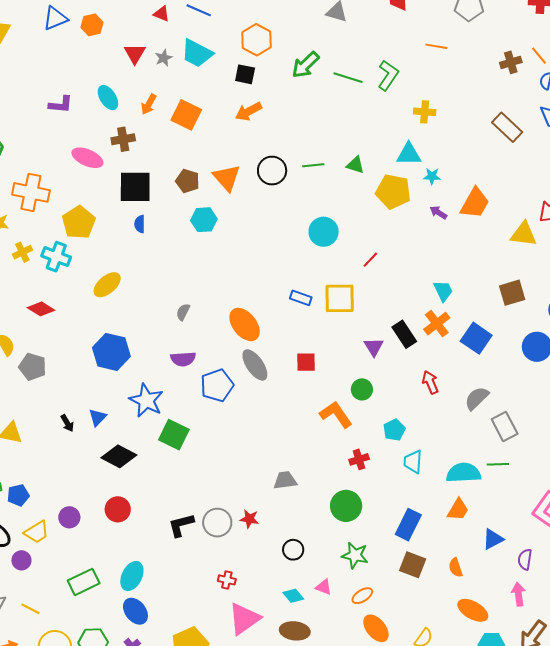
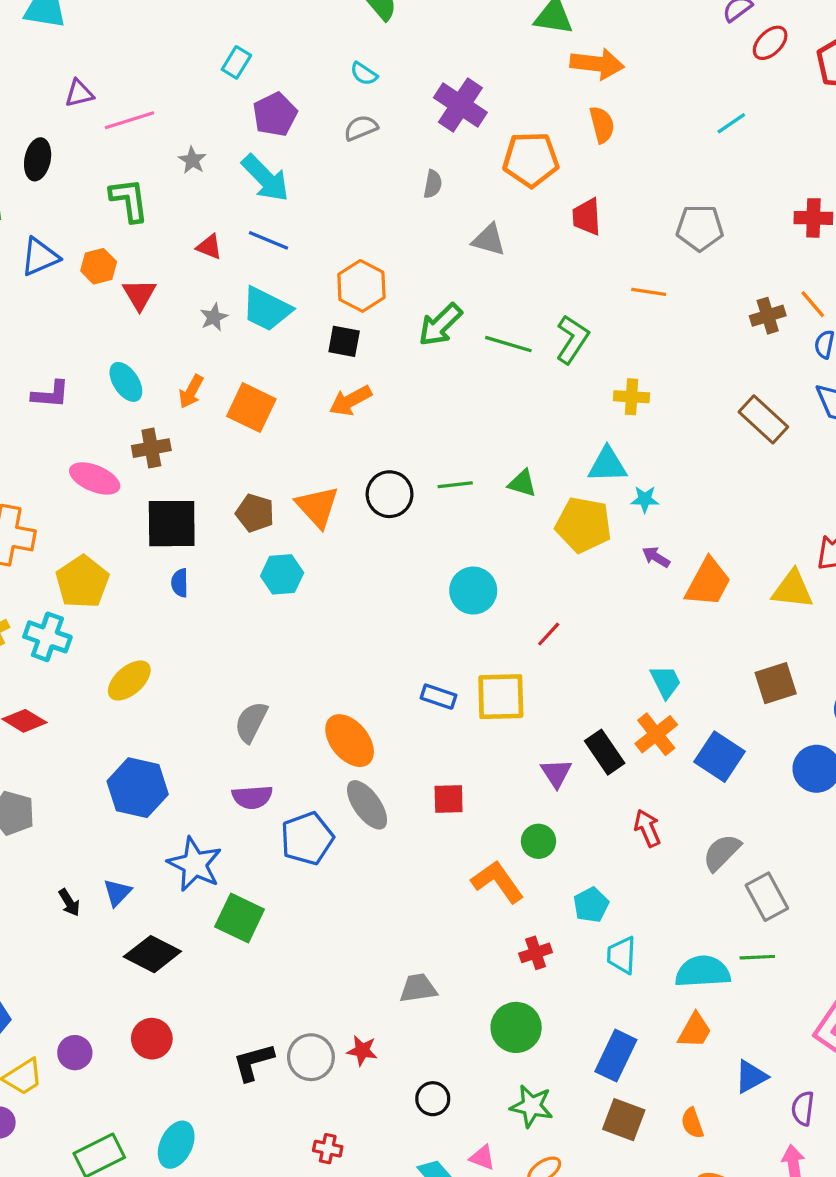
red triangle: (135, 54) -> (139, 294), moved
orange trapezoid: (475, 203) -> (708, 582), moved
gray semicircle: (183, 312) -> (251, 722), size x1.5

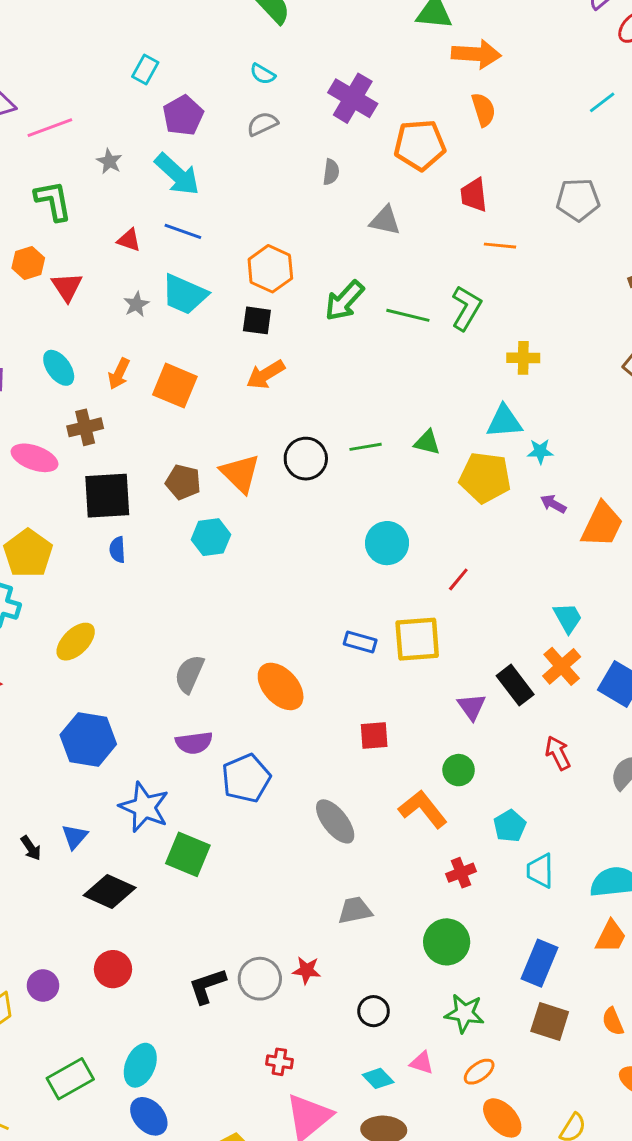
orange line: (649, 292) -> (500, 246), moved
gray ellipse: (367, 805) -> (335, 821), moved

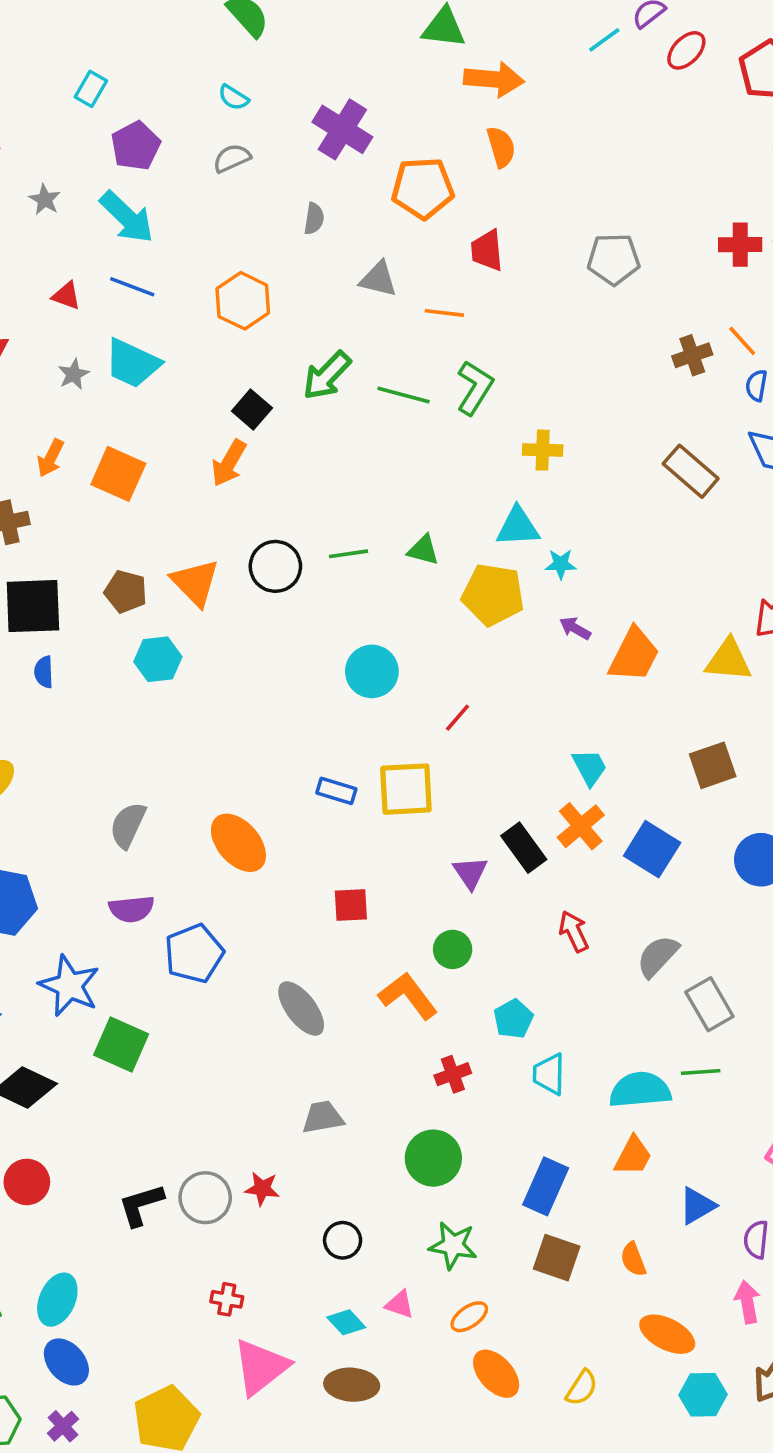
cyan line: (602, 102) -> (604, 40), moved
orange line: (500, 246) -> (444, 313), moved
orange hexagon: (270, 269) -> (243, 301), moved
black square: (257, 320) -> (252, 410), moved, turned 32
orange arrow: (266, 374) -> (229, 463), turned -30

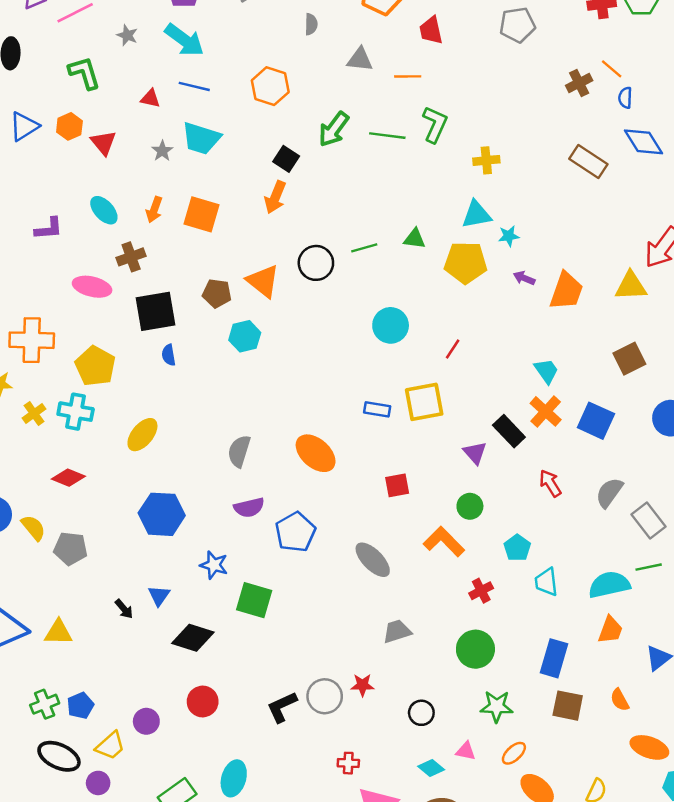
blue star: (69, 986) -> (214, 565), size x0.7

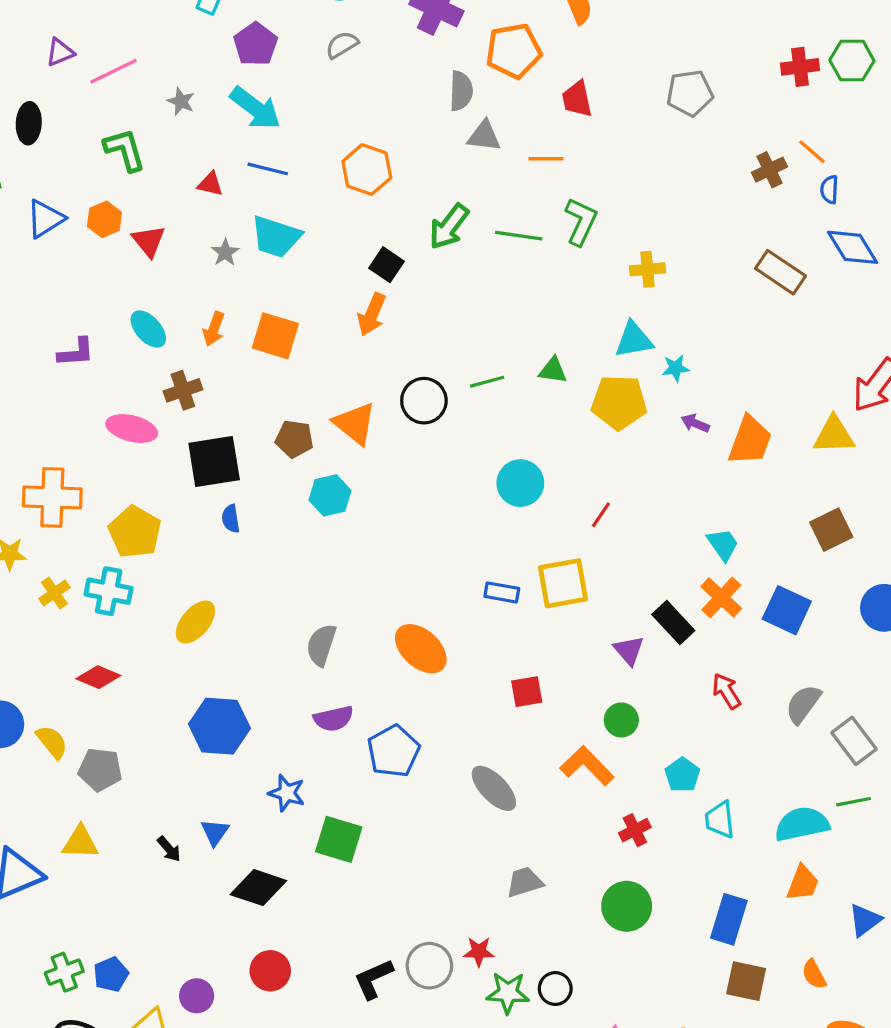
gray semicircle: (311, 24) -> (461, 91), moved, size x1.4
yellow triangle: (58, 632) -> (80, 842), moved
green star: (497, 706) -> (508, 993), moved

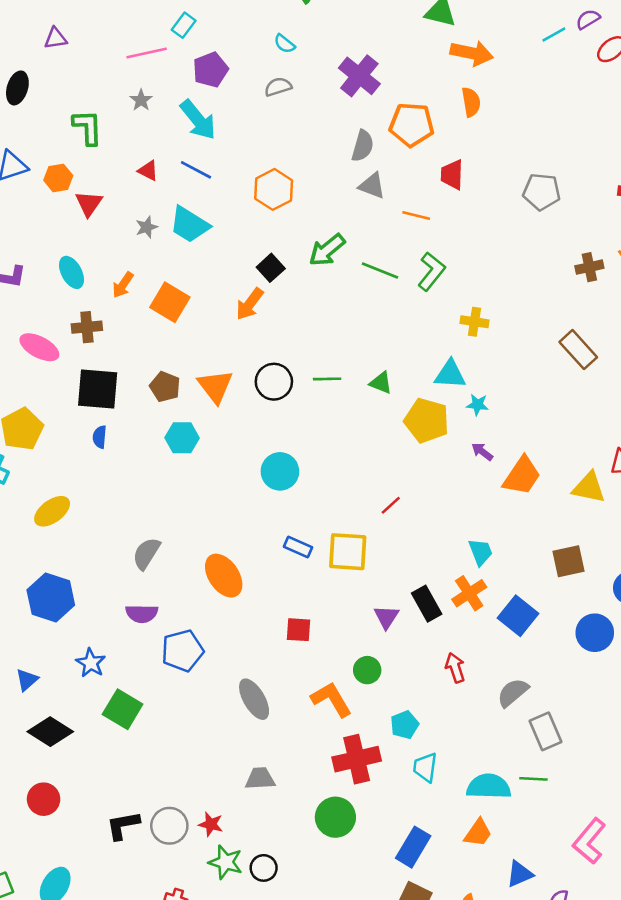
pink line: (113, 71) -> (147, 53), moved
cyan circle: (520, 483) -> (280, 471), moved
red cross: (635, 830) -> (357, 759), size x1.8

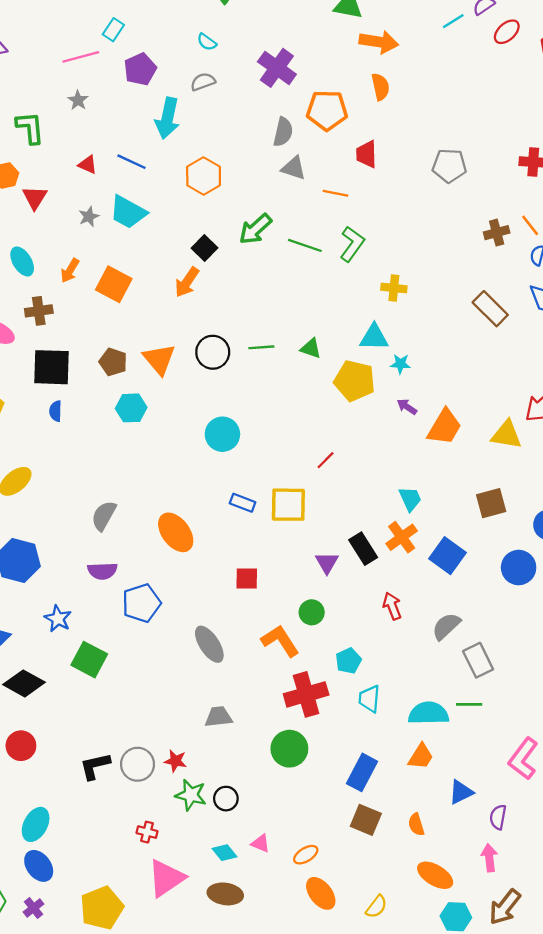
cyan arrow: (198, 120) -> (167, 118), moved, turned 54

